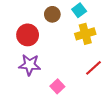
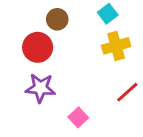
brown circle: (52, 14) -> (57, 19), moved

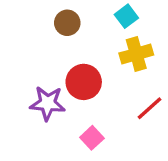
red circle: (38, 47) -> (84, 82), moved

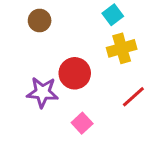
brown circle: (67, 23) -> (40, 21), moved

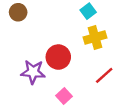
brown circle: (40, 21) -> (18, 12), moved

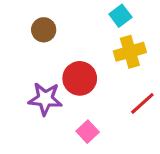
brown circle: (18, 12) -> (44, 30), moved

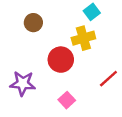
yellow cross: (130, 52) -> (83, 38), moved
purple star: (45, 99) -> (23, 83), moved

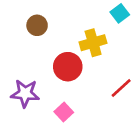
cyan square: (92, 12) -> (120, 13), moved
pink square: (67, 100) -> (64, 112), moved

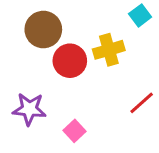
brown circle: (37, 25) -> (43, 30), size x1.5
red circle: (68, 67) -> (70, 61), moved

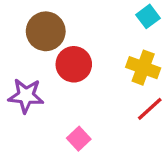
yellow cross: (109, 50) -> (143, 68), moved, turned 36
purple star: (29, 109) -> (26, 96), moved

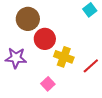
yellow cross: (143, 68) -> (64, 57), moved

